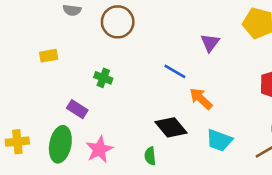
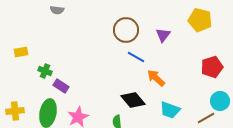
brown circle: (118, 22) -> (126, 30), moved
yellow rectangle: (49, 56) -> (21, 52), moved
green cross: (103, 78) -> (45, 71), moved

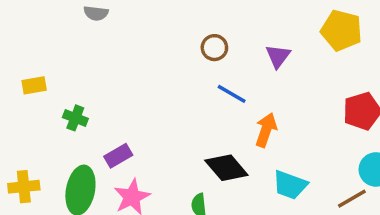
brown circle: (126, 30) -> (214, 48), size x0.6
orange arrow: (156, 78) -> (266, 130), turned 66
purple rectangle: (61, 86) -> (118, 156), moved, turned -63

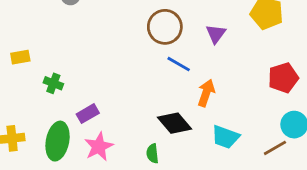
brown circle: (214, 48) -> (165, 27), size x1.6

